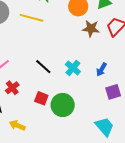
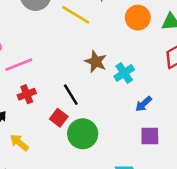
brown star: (91, 29) -> (96, 62), moved
black line: (43, 67) -> (71, 95), moved
cyan cross: (73, 68) -> (124, 73), moved

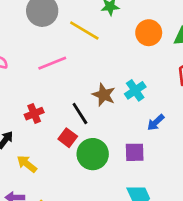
brown star: (96, 62) -> (104, 95), moved
pink line: (19, 65) -> (52, 63), moved
purple square: (150, 136) -> (135, 152), moved

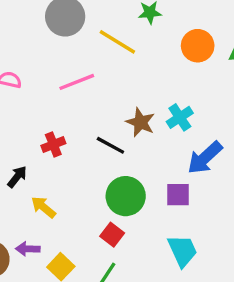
black line: (80, 114) -> (110, 145), turned -30
blue arrow: (156, 122) -> (205, 158), size x1.6
red square: (68, 138) -> (112, 235), moved

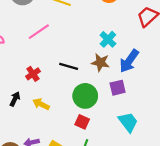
brown star: (140, 122) -> (100, 62), moved
yellow arrow: (43, 207) -> (41, 104), moved

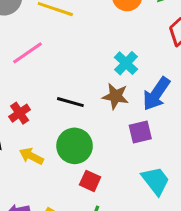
green circle: (85, 96) -> (75, 146), moved

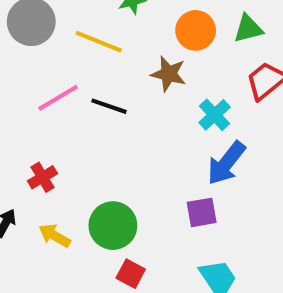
cyan cross: (126, 63) -> (215, 115), moved
brown star: (115, 96) -> (169, 74), moved
black line: (70, 102) -> (109, 106), moved

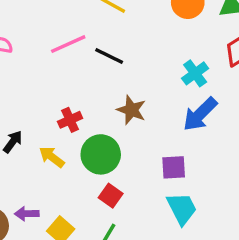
brown star: (169, 74) -> (131, 110), moved
red cross: (42, 177) -> (70, 120), moved
purple square: (202, 212) -> (174, 167), moved

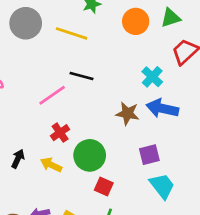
pink line: (68, 44) -> (52, 95), moved
brown star: (131, 110) -> (127, 113), moved
blue arrow: (200, 114) -> (162, 108), turned 68

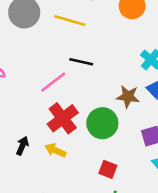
red cross: (60, 133) -> (63, 118), size x1.6
green circle: (90, 155) -> (102, 123), moved

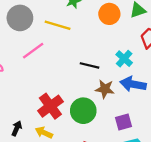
black line: (81, 62) -> (89, 65), moved
pink line: (53, 82) -> (33, 51), moved

